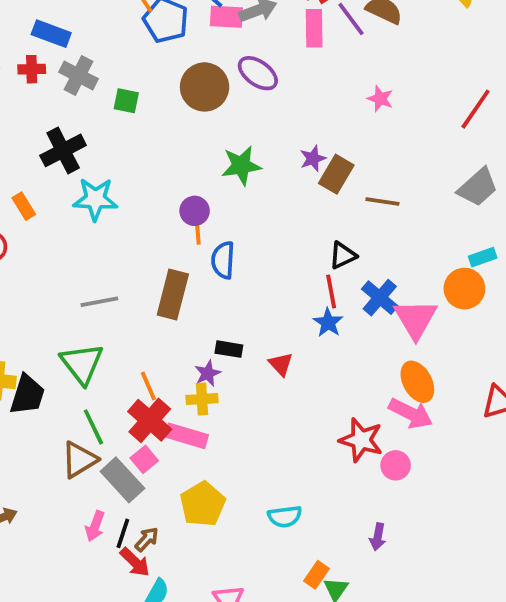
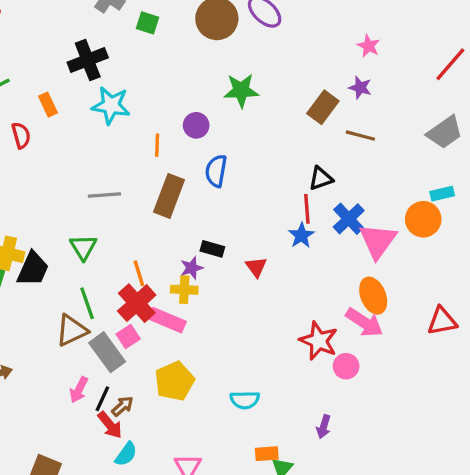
purple star: (313, 159) -> (360, 88), moved, turned 30
orange line: (198, 231) -> (157, 145), moved
green triangle: (82, 364) -> (83, 247), size x0.7
orange rectangle: (317, 575) -> (267, 454), turned 45

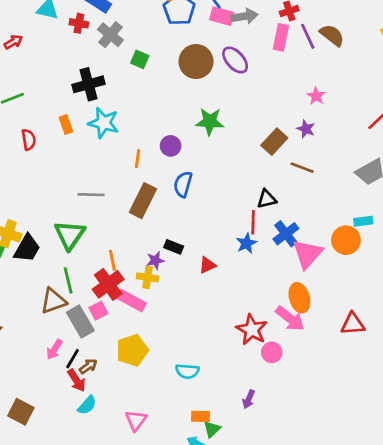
orange rectangle: (48, 105) -> (66, 125), moved
green triangle: (83, 247) -> (70, 235), size x1.4
red triangle: (256, 267) -> (207, 265), turned 36

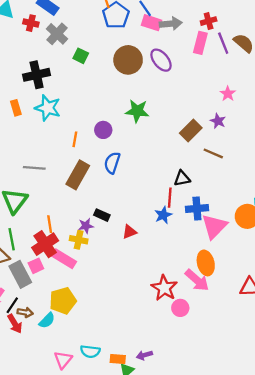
blue cross: (286, 234) -> (197, 209), turned 30
brown arrow: (88, 366) -> (25, 312), turned 42
cyan semicircle: (187, 371) -> (90, 351), moved
purple arrow: (249, 399) -> (144, 355), moved, turned 49
cyan semicircle: (87, 405) -> (47, 320), moved

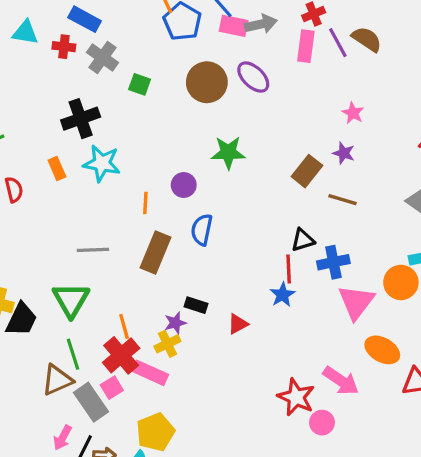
blue cross: (197, 209) -> (333, 262), moved
yellow cross: (79, 240) -> (167, 344), turned -30
orange ellipse: (206, 263) -> (382, 350), moved, turned -40

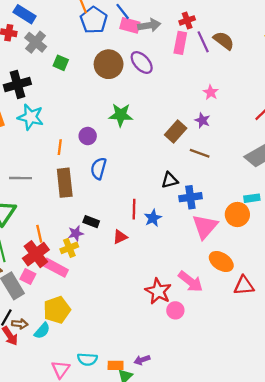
brown rectangle: (155, 253) -> (65, 183), turned -32
red line: (289, 269) -> (134, 209), moved
pink square: (112, 388) -> (28, 276), turned -35

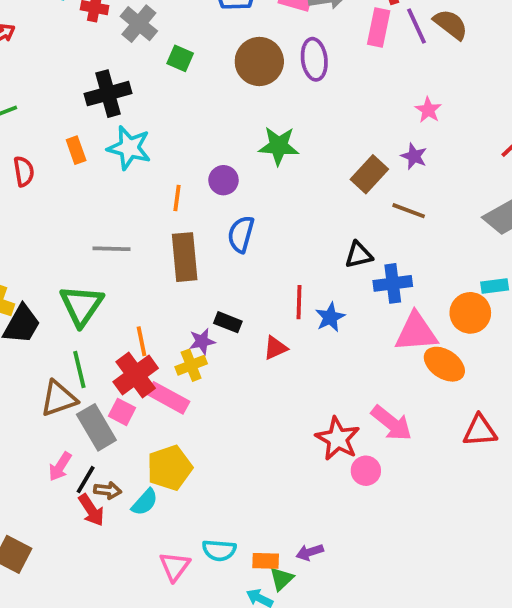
purple ellipse: (142, 63) -> (314, 59), turned 35
pink triangle: (205, 226) -> (416, 332), turned 44
orange ellipse: (221, 262) -> (444, 364), moved

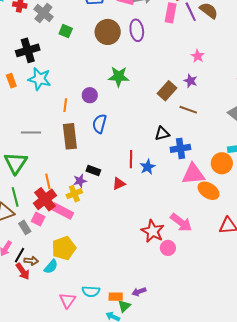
gray rectangle: (96, 427) -> (25, 227), size x0.6

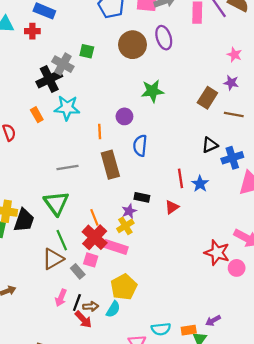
gray cross: (43, 13) -> (63, 64), moved

